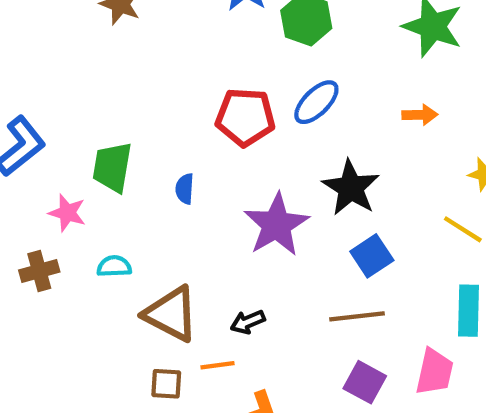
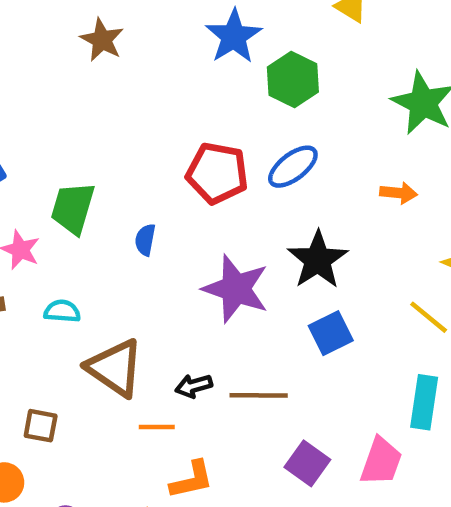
purple star: (276, 225) -> (236, 289), turned -30
brown line: (357, 316) -> (259, 395), moved
brown square: (166, 384) -> (41, 426), moved

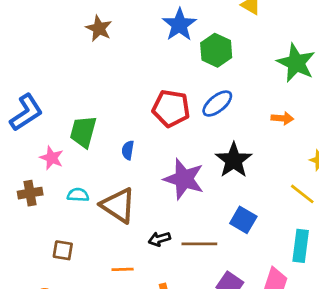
blue square: (331, 333) -> (243, 220), moved, turned -32
brown triangle: (115, 368) -> (118, 205), moved
brown square: (41, 426) -> (63, 250), moved
orange line: (157, 427) -> (123, 269), moved

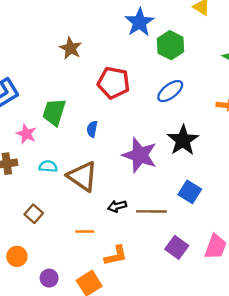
brown star: (99, 28) -> (71, 48), moved
red pentagon: (171, 108) -> (114, 83), moved
brown square: (63, 250) -> (34, 214), turned 30

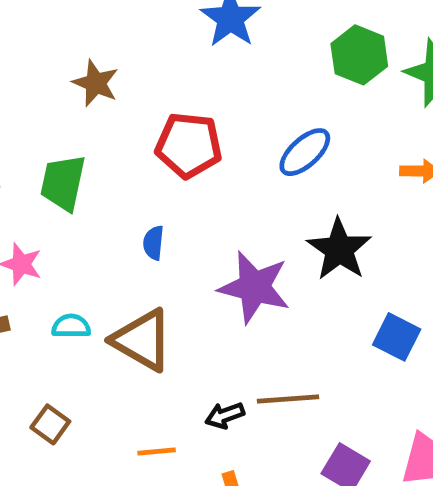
green hexagon: (171, 45) -> (359, 55), moved
green trapezoid: (54, 112) -> (63, 183), moved
blue square: (190, 192) -> (397, 337), moved
black arrow: (117, 206) -> (225, 415), moved

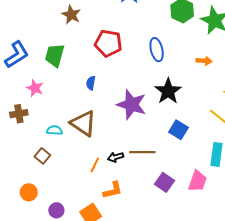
blue ellipse: (305, 152) -> (157, 50), turned -65
cyan semicircle: (71, 326) -> (54, 130), moved
blue square: (397, 337) -> (179, 130), moved
orange line: (157, 452) -> (95, 165), moved, turned -63

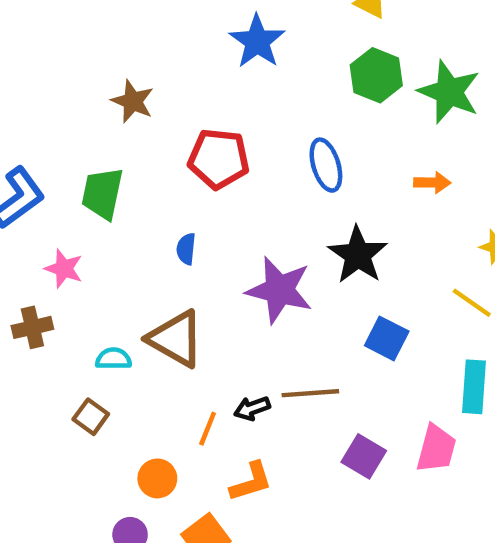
orange circle: (29, 192) -> (157, 478), moved

